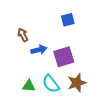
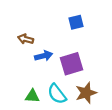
brown arrow: (23, 35) -> (26, 39), turned -48

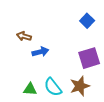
blue square: (76, 22) -> (87, 21), moved, turned -32
purple square: (71, 64) -> (89, 58), moved

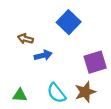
blue square: (87, 21) -> (69, 22), moved, size x1.5
green triangle: (30, 89) -> (20, 95), moved

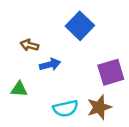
cyan semicircle: (56, 93) -> (66, 108), turned -65
green triangle: (20, 95) -> (19, 89), moved

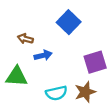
green triangle: (19, 89) -> (16, 76), size x1.5

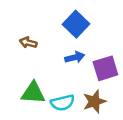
blue arrow: (43, 55) -> (75, 57), moved
green triangle: (16, 76) -> (33, 93), moved

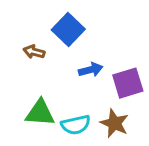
blue square: (76, 24) -> (68, 30), moved
brown star: (94, 101) -> (114, 123), turned -30

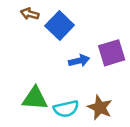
brown arrow: (34, 52) -> (30, 14), moved
purple square: (128, 83) -> (112, 53), moved

